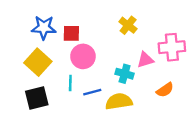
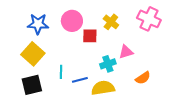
red square: (71, 33) -> (90, 36), moved
pink cross: (172, 47) -> (149, 19), moved, turned 30
pink circle: (83, 56) -> (72, 21), moved
cyan cross: (125, 74) -> (108, 64), turned -35

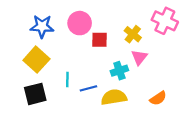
yellow cross: (111, 22) -> (133, 34), moved
pink triangle: (126, 52) -> (139, 57), turned -35
orange semicircle: (143, 78) -> (158, 98), moved

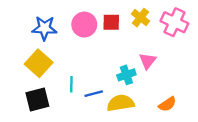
yellow cross: (133, 34) -> (140, 18), moved
red square: (100, 40) -> (111, 22), moved

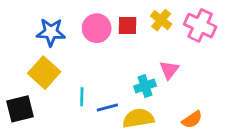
black square: (37, 100) -> (20, 109), moved

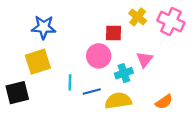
red square: (128, 25) -> (114, 33), moved
pink circle: (97, 28) -> (99, 56), moved
yellow square: (44, 73) -> (38, 62), turned 30

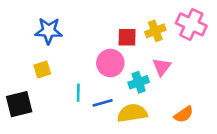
yellow cross: (138, 17) -> (155, 31), moved, turned 30
yellow square: (38, 62) -> (42, 69), size x0.6

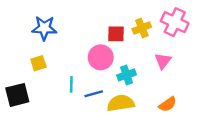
pink triangle: (162, 67) -> (163, 61), moved

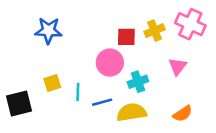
yellow square: (38, 63) -> (52, 83), moved

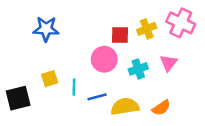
cyan cross: (138, 82) -> (138, 69), moved
orange semicircle: (183, 114) -> (161, 108), moved

